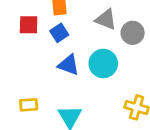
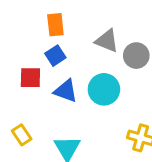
red square: (29, 25) -> (30, 78), moved
yellow rectangle: (29, 105) -> (22, 135), turned 60

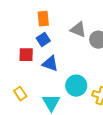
cyan circle: (104, 89) -> (76, 86), moved

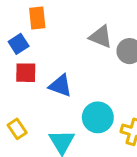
orange rectangle: (43, 19) -> (37, 18), moved
blue square: (43, 40) -> (19, 44), moved

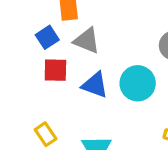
gray triangle: (101, 37) -> (87, 41), moved
cyan circle: (98, 117) -> (138, 83), moved

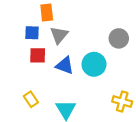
blue square: (47, 37) -> (32, 33), turned 35
gray triangle: (87, 41) -> (59, 35), turned 48

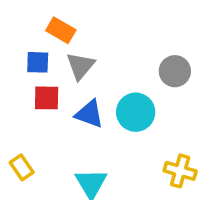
orange rectangle: (47, 13) -> (61, 30), turned -54
yellow rectangle: (31, 99) -> (22, 167), moved

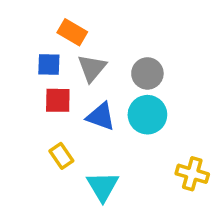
gray circle: (175, 71) -> (147, 73), moved
yellow rectangle: (22, 167) -> (61, 156), moved

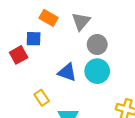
gray triangle: (92, 68) -> (81, 21), moved
red square: (58, 100) -> (19, 55), moved, turned -30

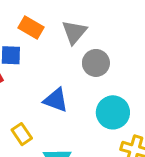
cyan circle: (97, 71) -> (113, 112), moved

